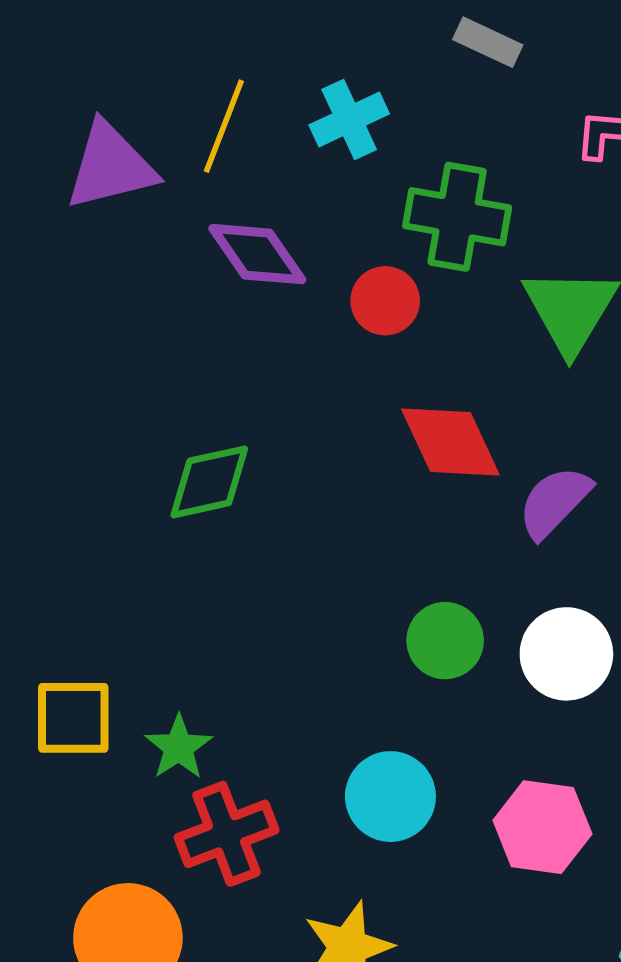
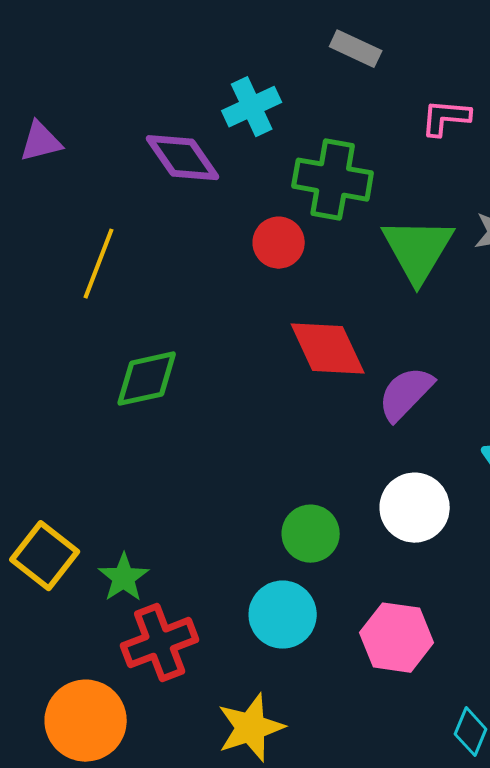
yellow line: (224, 126) -> (99, 264), moved
purple triangle: (111, 166) -> (41, 142), moved, size x0.6
purple diamond: (257, 254) -> (183, 158), moved
green circle: (445, 641) -> (311, 534), moved
yellow square: (73, 718) -> (45, 556), turned 38

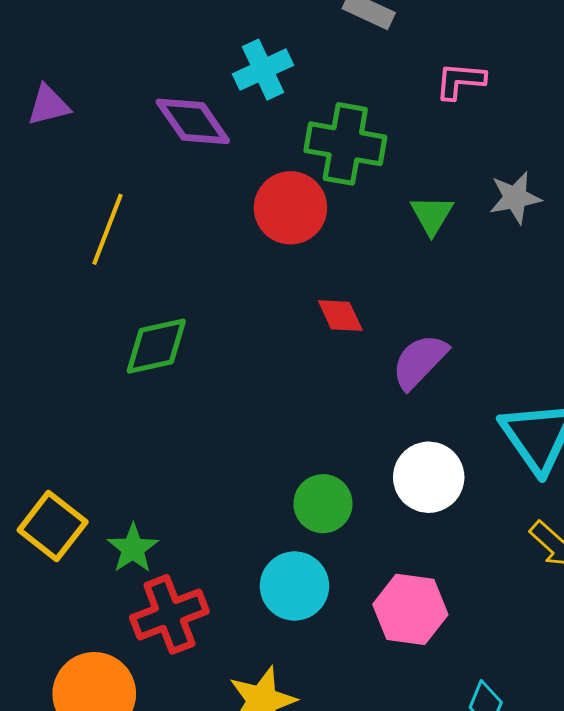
red circle: (279, 243) -> (290, 208), size x1.4
green triangle: (418, 250) -> (432, 215), size x0.6
red diamond: (328, 349) -> (340, 316), size x0.6

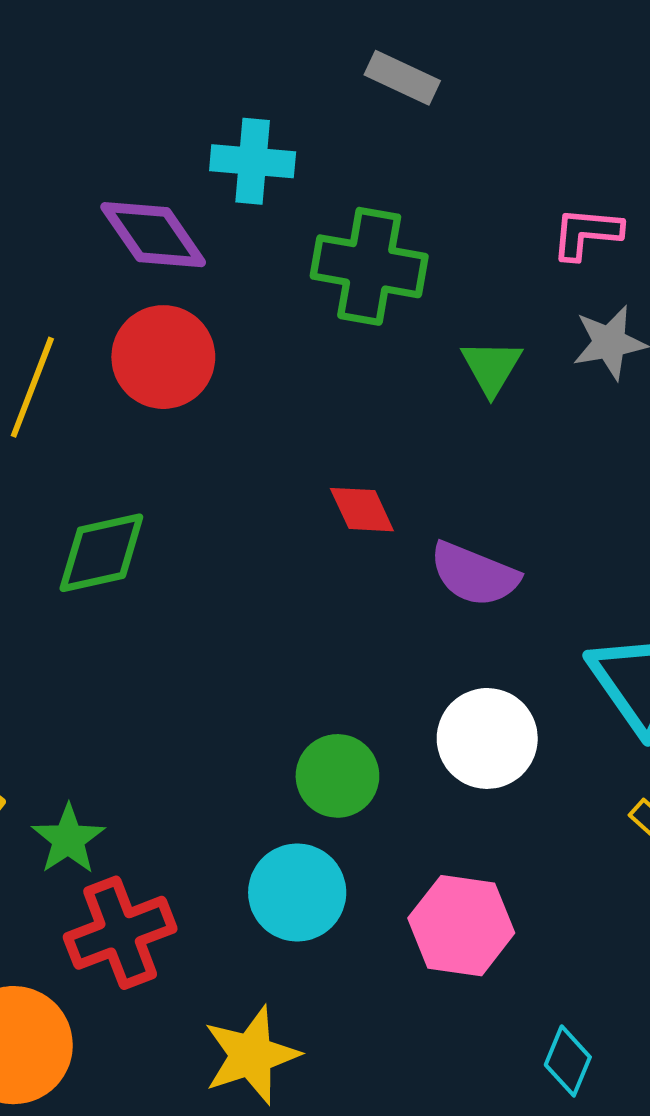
cyan cross: (263, 70) -> (253, 161), turned 30
pink L-shape: (460, 81) -> (587, 233), moved
red circle: (290, 208) -> (163, 357), moved
purple semicircle: (420, 361) -> (474, 574), turned -112

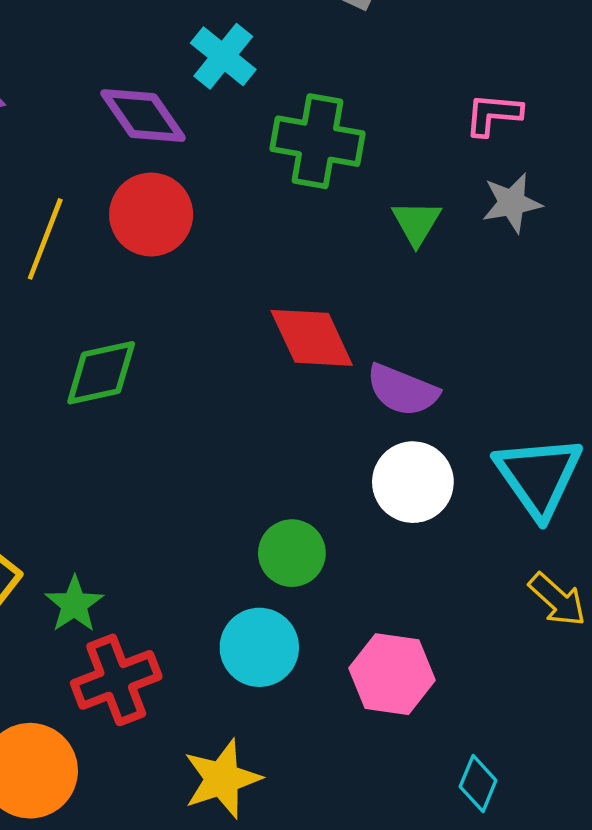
cyan cross: (253, 161) -> (223, 56), turned 34
red diamond: (362, 510) -> (312, 338), size x1.6
white circle: (487, 738) -> (413, 482), moved

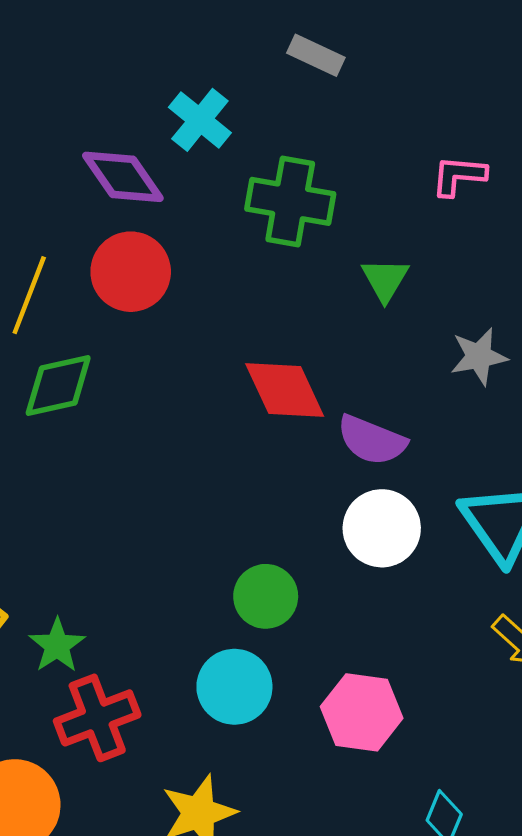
gray star: (512, 203) -> (479, 356), moved
green diamond: (101, 373) -> (58, 385), moved

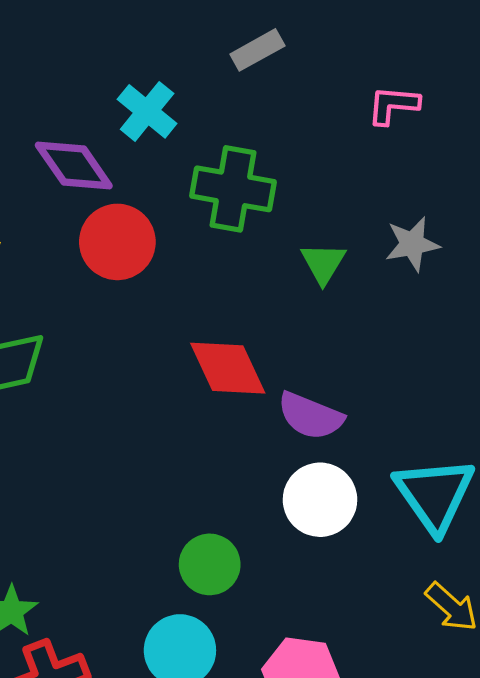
gray rectangle: (316, 55) -> (257, 50), turned -54
pink L-shape: (459, 176) -> (393, 105), moved
red circle: (131, 272) -> (117, 242), moved
gray star: (479, 356) -> (412, 244), moved

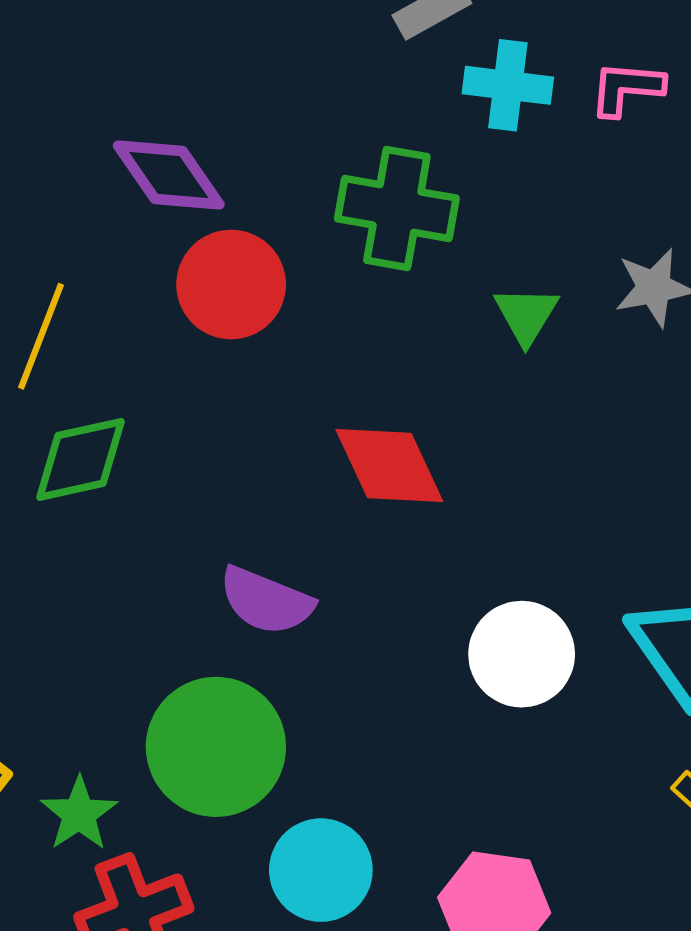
cyan cross: (147, 111) -> (508, 85), moved, turned -32
purple semicircle: (310, 416) -> (266, 601), moved
green circle: (210, 564) -> (216, 747), moved, size x1.6

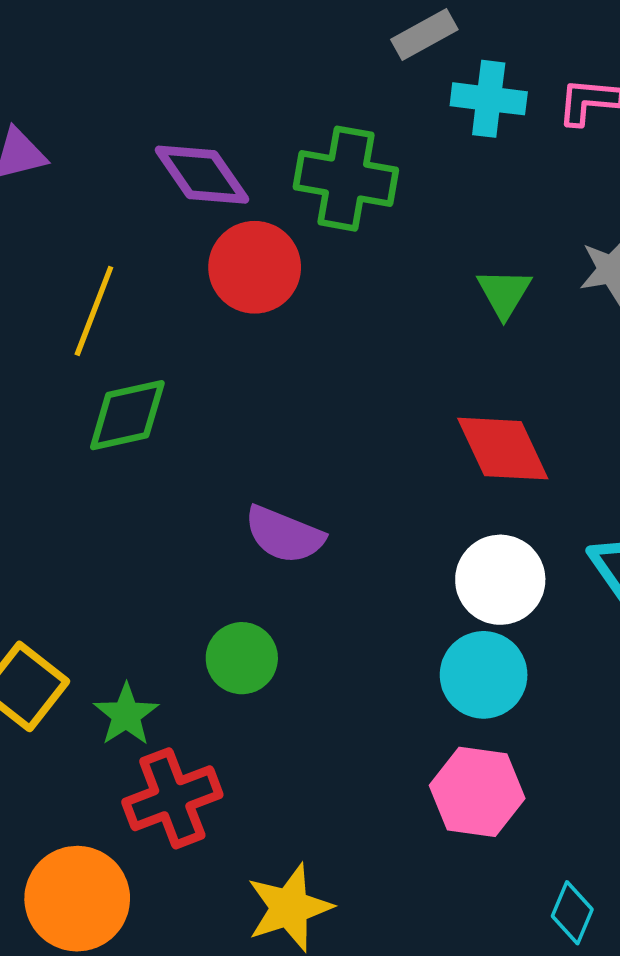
green cross: (397, 208) -> (346, 179), moved
red diamond: (389, 466) -> (503, 449), moved
green circle: (216, 747) -> (242, 658), size x0.6
cyan circle: (321, 870) -> (484, 675), moved

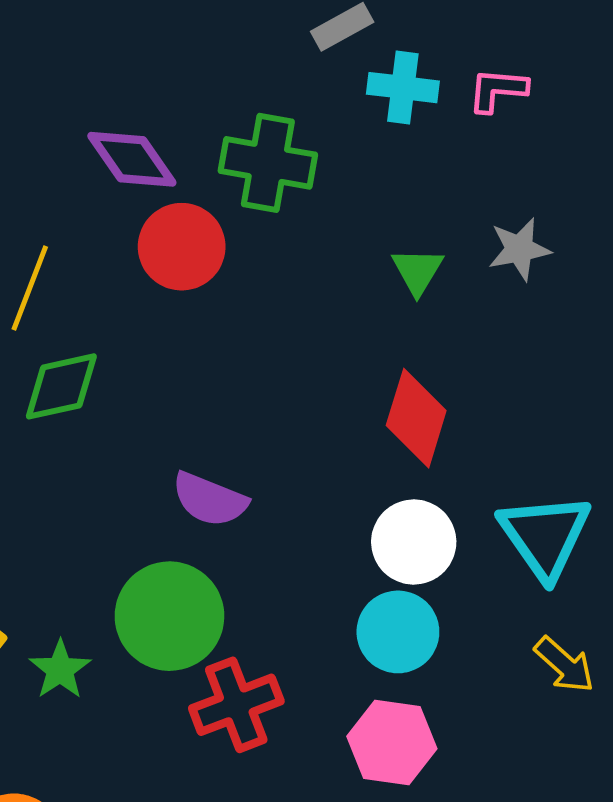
red diamond: (503, 449) -> (416, 418), turned 42
green circle: (242, 658) -> (169, 616), size x1.6
red cross: (172, 798) -> (236, 705), moved

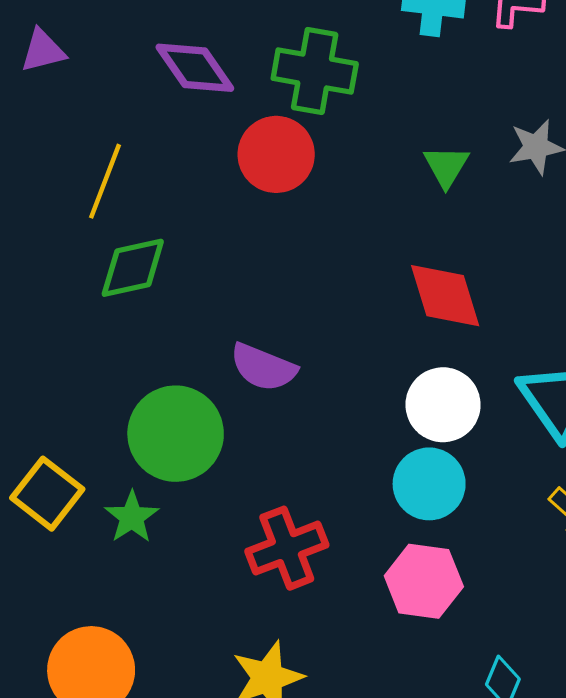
red circle: (182, 247) -> (276, 154), moved
red diamond: (416, 418) -> (445, 296), turned -34
green circle: (169, 616) -> (176, 434), moved

